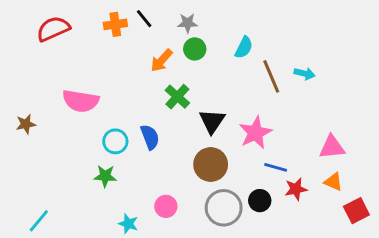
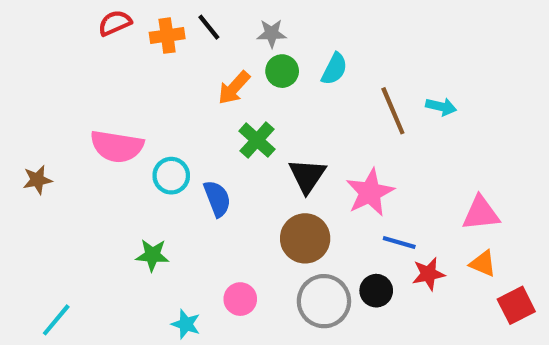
red semicircle: (53, 29) -> (115, 23), moved, size x0.7
cyan semicircle: (244, 48) -> (334, 69), moved
cyan circle: (115, 141) -> (171, 176), moved

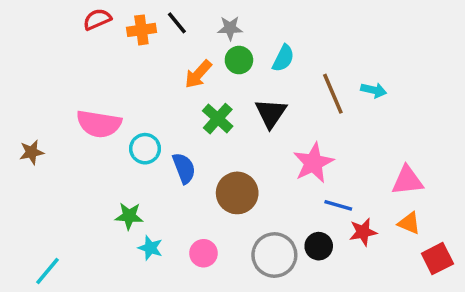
black triangle: (307, 176) -> (271, 113), moved
brown circle: (305, 238) -> (237, 193), moved
cyan star: (186, 324) -> (150, 248), moved

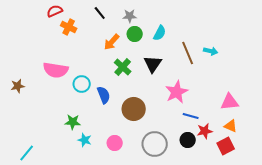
orange cross: (141, 30) -> (69, 27), moved, turned 35
black circle: (319, 246) -> (188, 140), moved
red square: (437, 259) -> (226, 146), moved

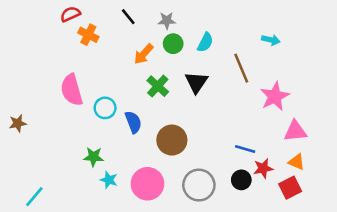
cyan arrow: (211, 51) -> (271, 40), moved
pink semicircle: (56, 70) -> (72, 90), turned 65
brown star: (18, 86) -> (18, 123), moved
pink star: (177, 92) -> (275, 96), moved
pink circle: (115, 143) -> (147, 184), size x1.6

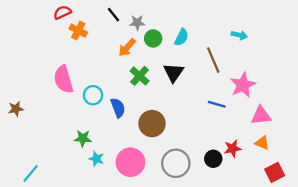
gray star: (167, 21) -> (137, 23), moved
blue line: (245, 149) -> (217, 104), moved
red square: (290, 188) -> (275, 172), moved

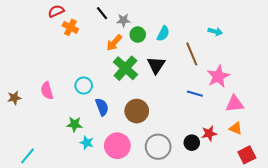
green cross: (140, 76) -> (125, 68), size x1.4
pink semicircle: (63, 79) -> (47, 91), moved, size x0.7
blue semicircle: (118, 108) -> (102, 107), moved

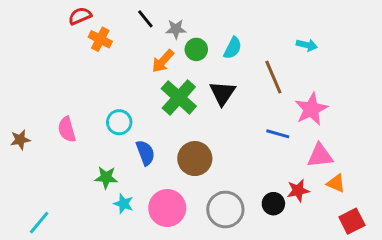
pink triangle: (235, 104) -> (320, 156), moved

